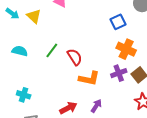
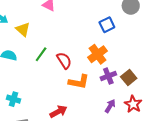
yellow triangle: (34, 16) -> (23, 29), moved
orange cross: (126, 49) -> (98, 54), moved, turned 30
purple arrow: (96, 106) -> (110, 106), moved

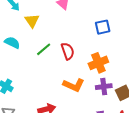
blue square: (107, 25) -> (103, 27), moved
red semicircle: (64, 60) -> (68, 51), moved

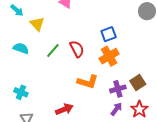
blue square: (103, 27) -> (109, 34), moved
purple cross: (104, 87) -> (118, 89), moved

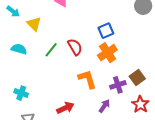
orange L-shape: (88, 82) -> (87, 79), turned -120
purple arrow: (116, 109) -> (104, 106), moved

